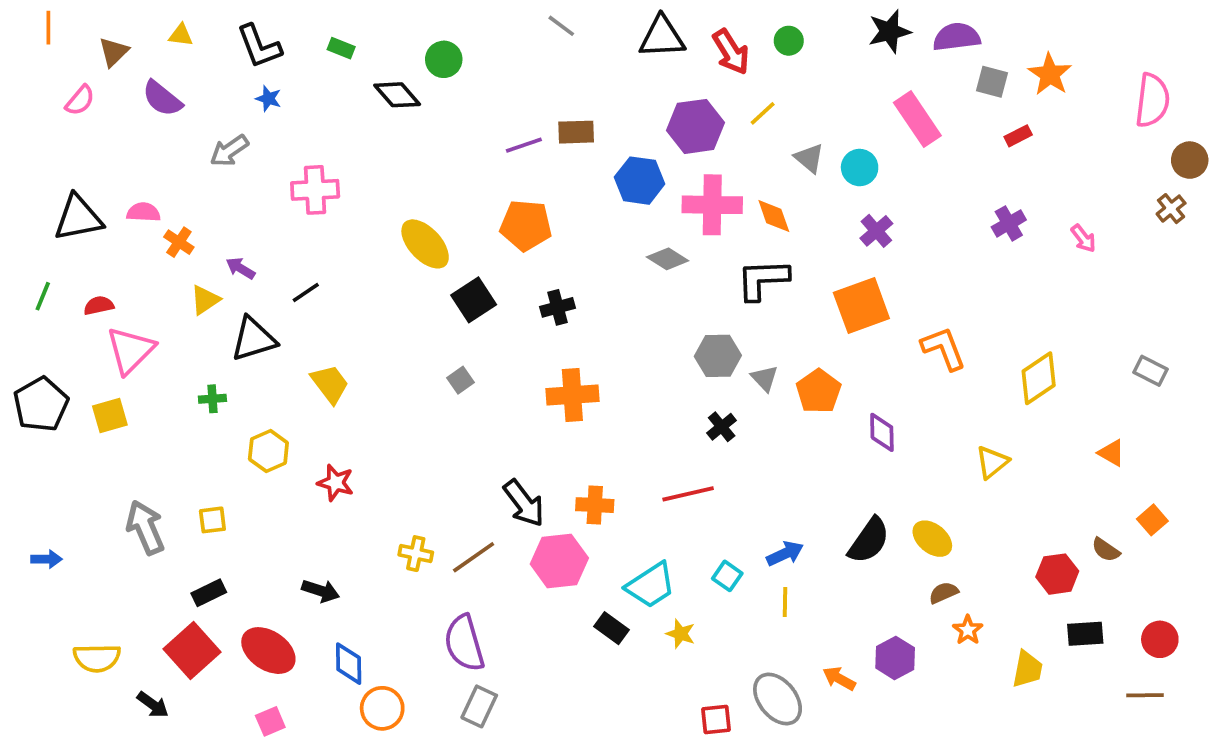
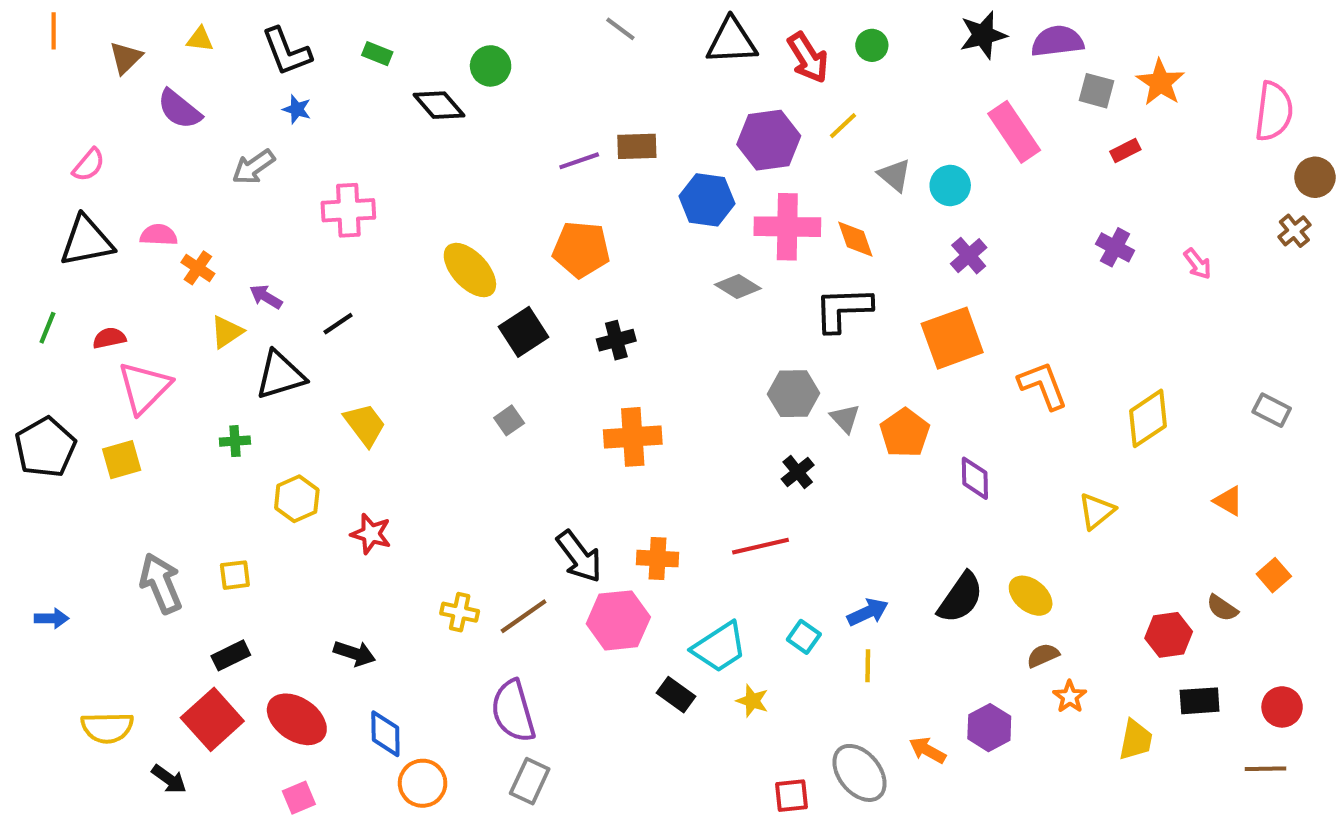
pink semicircle: (80, 100) -> (89, 165), moved
purple cross: (1009, 223) -> (1115, 247), turned -32

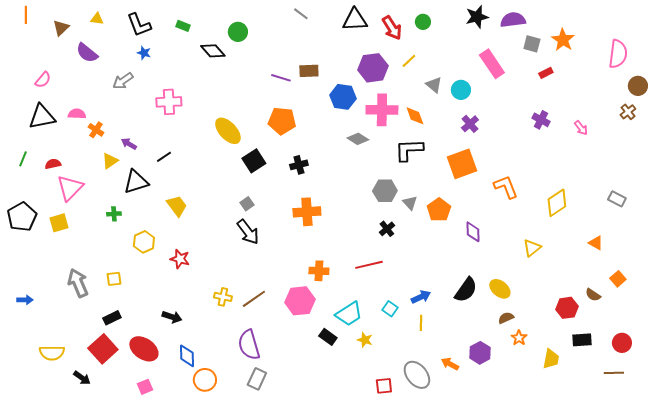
purple line: (579, 161) -> (281, 78), turned 36
black arrow: (579, 556) -> (248, 232), moved

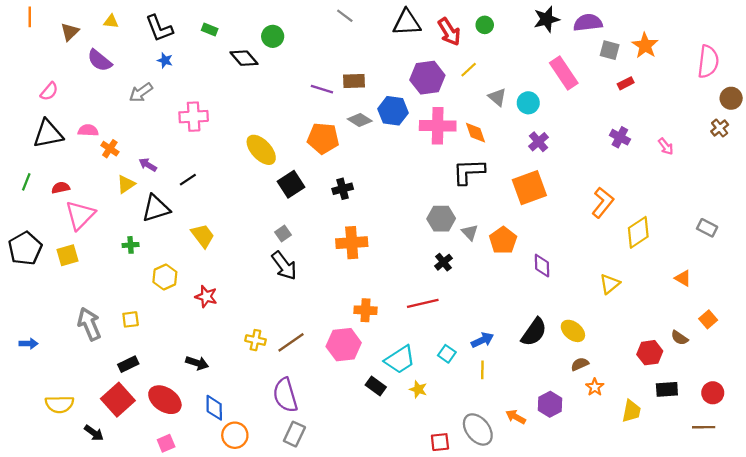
gray diamond: (358, 139) -> (360, 120), moved
orange L-shape: (506, 187) -> (603, 203), moved, turned 60

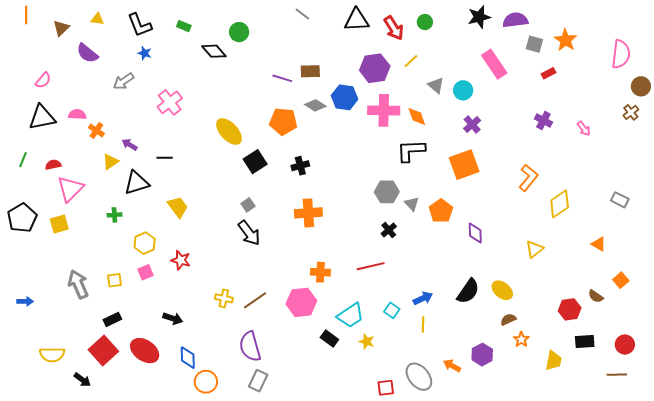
pink cross: (194, 117) -> (170, 102), turned -35
black line: (188, 180) -> (165, 158), turned 35
pink square: (166, 443) -> (146, 272), moved

